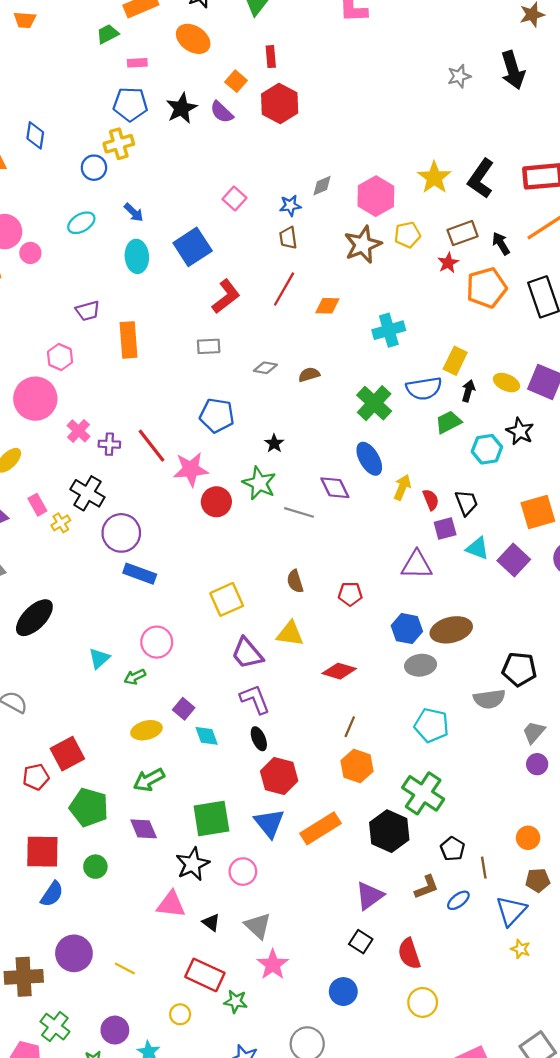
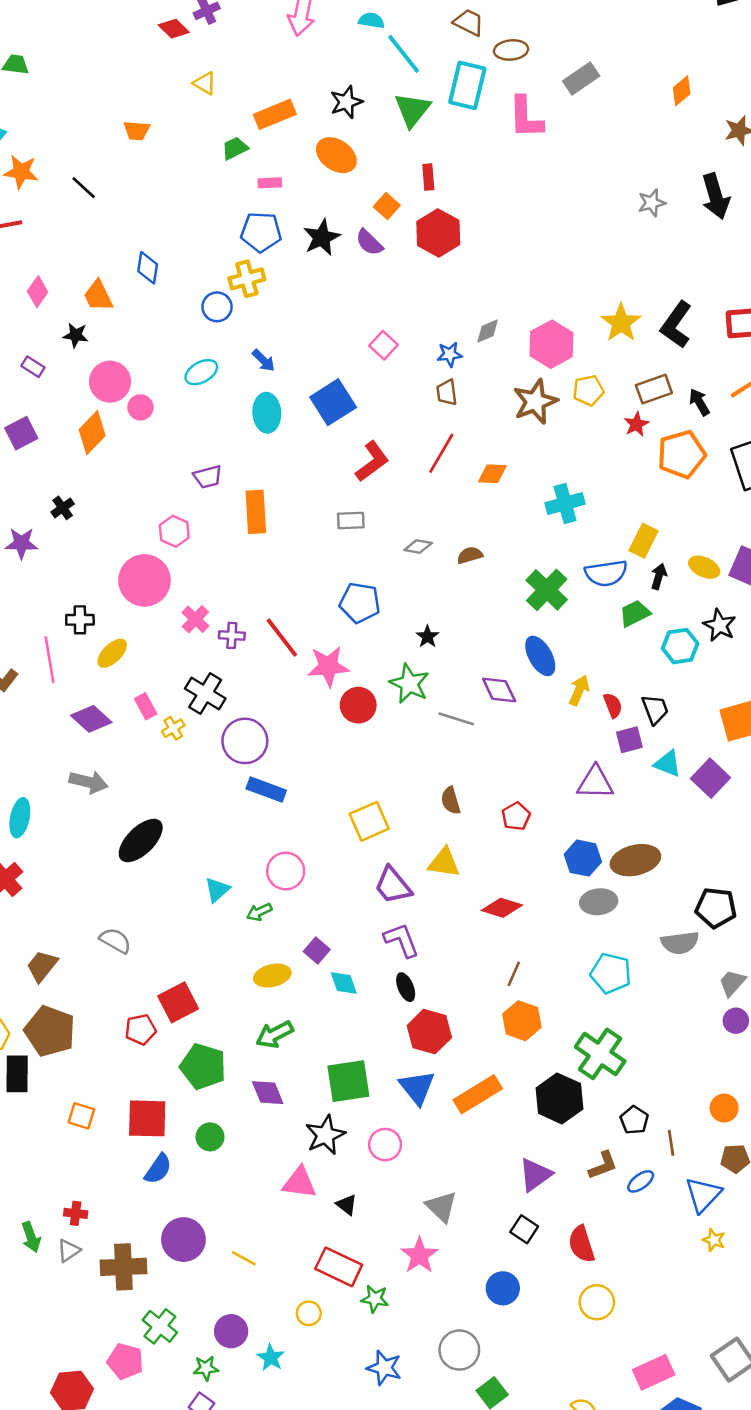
red pentagon: (350, 594) -> (516, 816), turned -30
gray triangle: (258, 926) -> (441, 1207), moved

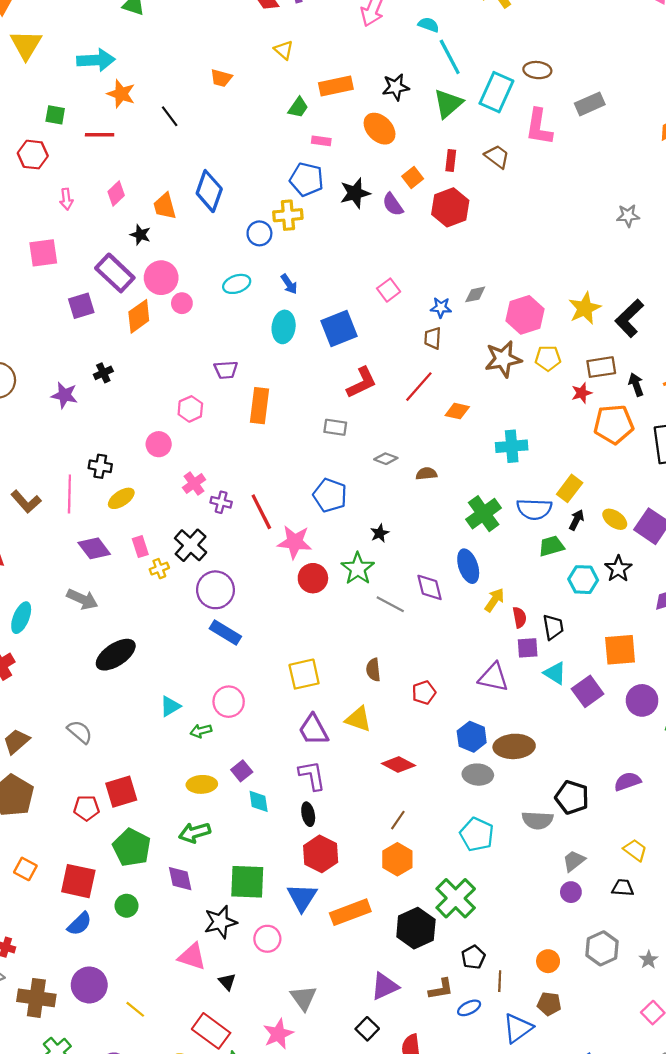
brown trapezoid: (469, 22) -> (497, 157), moved
green trapezoid: (235, 148) -> (298, 107), turned 140
blue diamond: (148, 268) -> (209, 191), size x1.5
purple rectangle: (33, 367) -> (115, 273), moved, size x2.0
pink circle: (144, 580) -> (159, 444), size x0.6

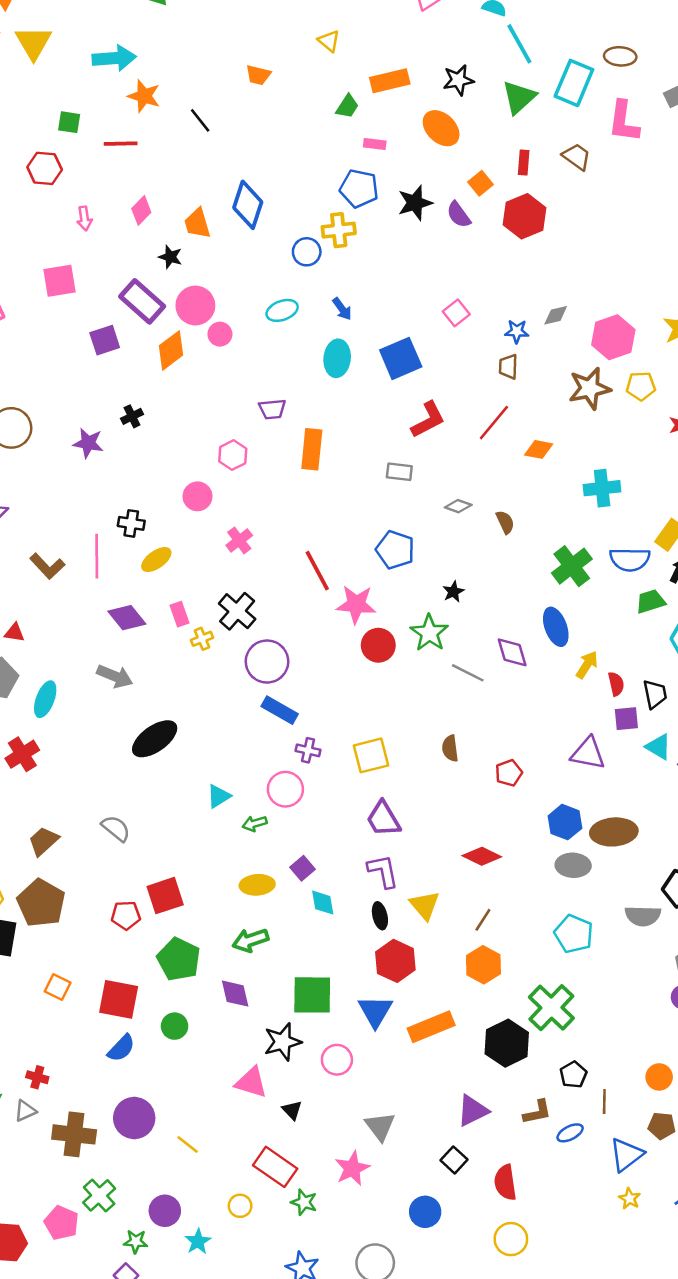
brown semicircle: (426, 474) -> (505, 522), turned 72
purple cross: (221, 502) -> (308, 750), moved
yellow triangle: (358, 719) -> (425, 905), moved, turned 32

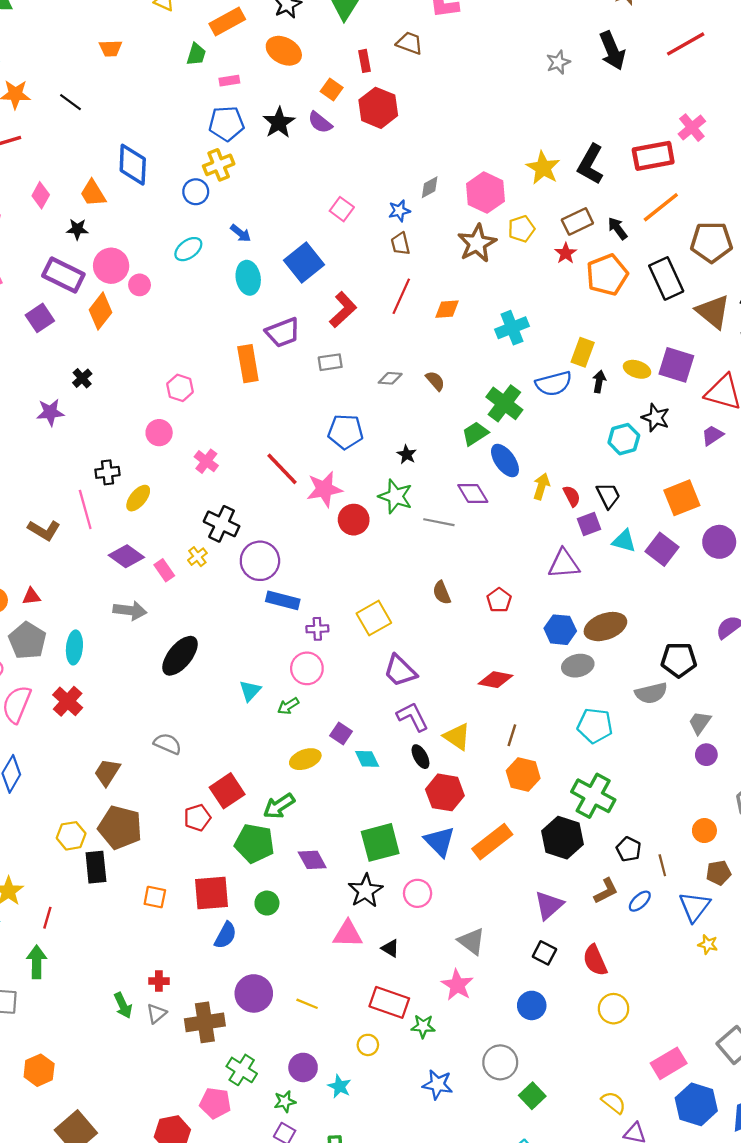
purple trapezoid: (272, 409) -> (283, 333), moved, size x1.4
green trapezoid: (651, 601) -> (475, 434), moved
pink rectangle: (180, 614) -> (164, 570), moved
green arrow: (250, 940) -> (279, 806), moved

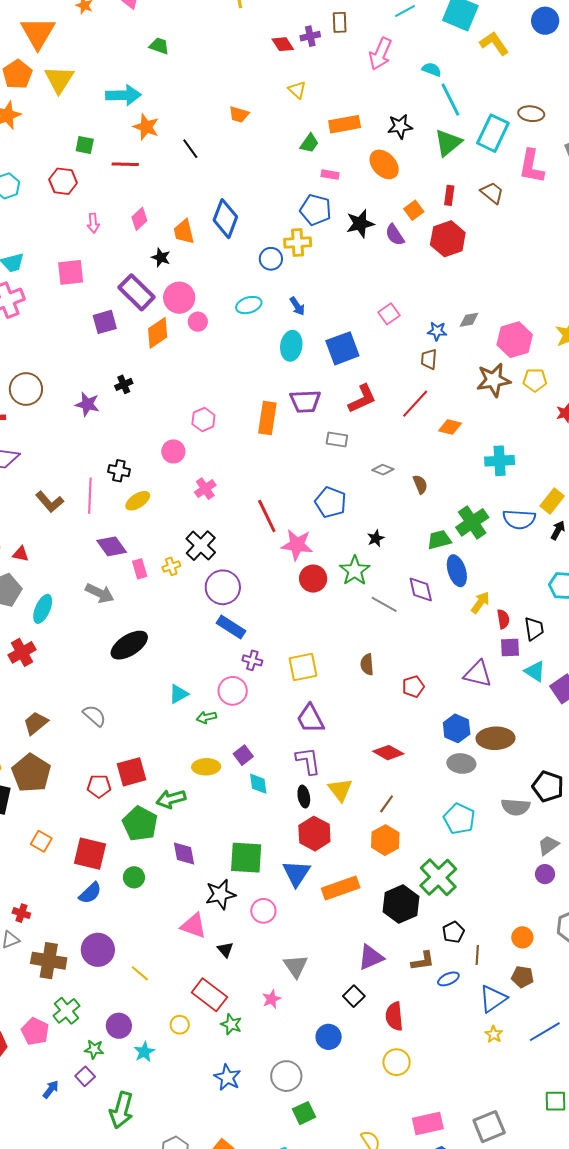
pink star: (457, 985) -> (272, 999), size x0.7

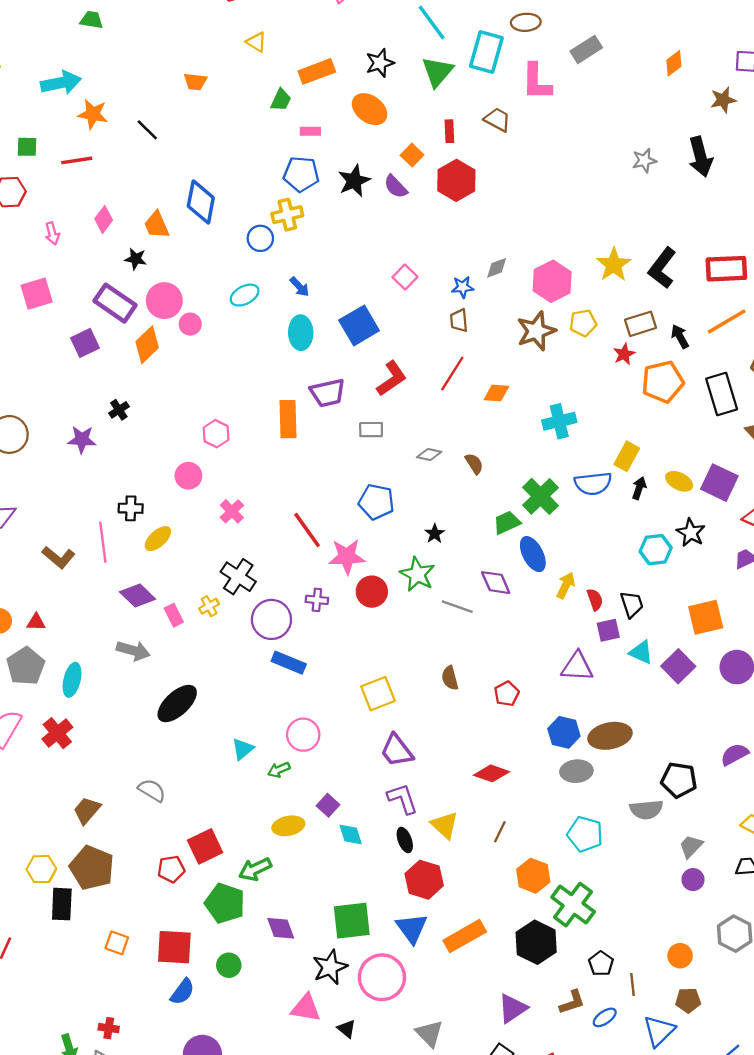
purple cross: (252, 660) -> (317, 600), moved
orange hexagon: (385, 840) -> (533, 876), moved
pink circle: (263, 911) -> (382, 977), size x1.6

